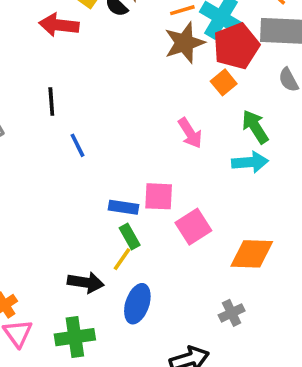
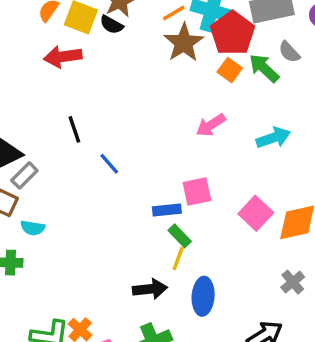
green arrow: (255, 127) -> (264, 68), moved
pink arrow: (190, 133) -> (211, 125), turned 104
pink square: (193, 227) -> (256, 213), moved

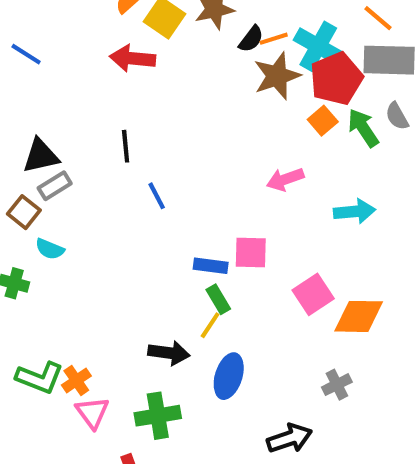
black semicircle: (112, 25) -> (251, 39), moved, turned -95

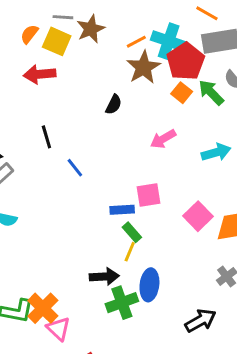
black semicircle: (251, 39) -> (114, 105), moved
orange cross: (76, 381) -> (43, 308), size x1.5
green cross: (158, 416) -> (122, 303), moved

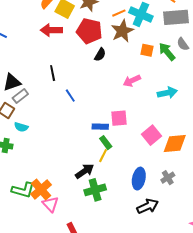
red pentagon: (186, 61) -> (89, 31), moved, turned -30
orange square: (182, 93) -> (147, 50), turned -32
black arrow: (104, 277) -> (85, 171), turned -36
blue ellipse: (149, 285) -> (139, 179), moved

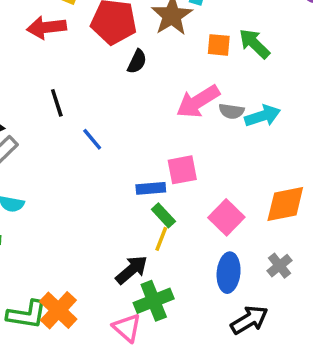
gray semicircle: (183, 44) -> (231, 111), moved, turned -40
pink arrow: (132, 81) -> (198, 101), size x1.4
pink square: (151, 135) -> (226, 217), moved
pink triangle: (50, 204) -> (127, 328), moved

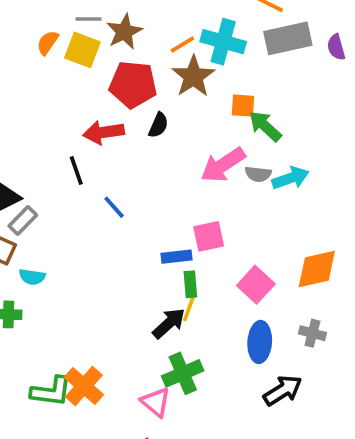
red arrow: (46, 27) -> (104, 132), moved
green arrow: (254, 44) -> (265, 126), moved
green rectangle: (163, 215) -> (190, 284), turned 40
gray cross: (279, 266) -> (312, 333), turned -35
black arrow: (132, 270) -> (169, 323), moved

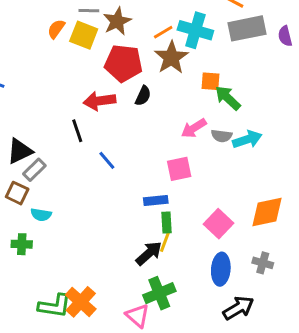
pink arrow: (223, 165) -> (194, 128), size x0.7
pink square: (209, 236) -> (179, 169), moved

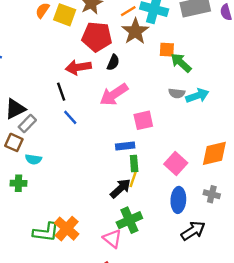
pink arrow: (194, 128) -> (114, 94), moved, size x1.4
blue line: (107, 160) -> (70, 117), moved

